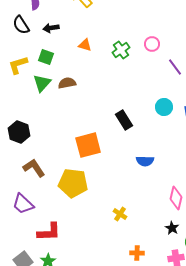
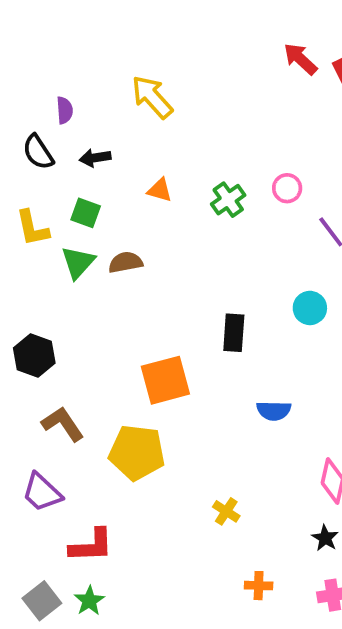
yellow L-shape: (18, 65) -> (32, 228), turned -85
black rectangle: (124, 120) -> (234, 333), turned 36

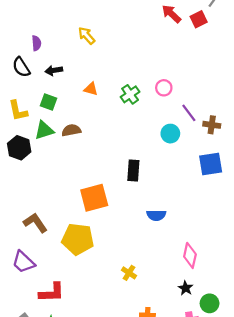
yellow arrow: (152, 97) -> (87, 36), size x0.7
green triangle: (78, 262) -> (44, 130), turned 30
cyan circle: (310, 308) -> (170, 134), moved
black hexagon: (34, 356) -> (19, 148), moved

